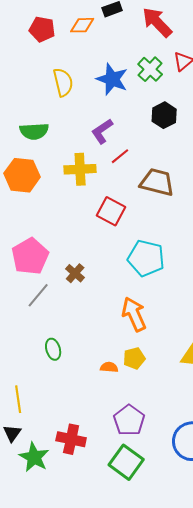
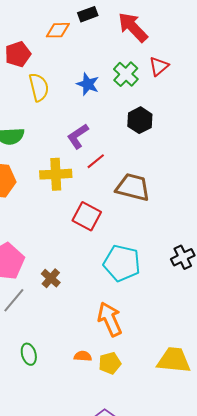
red pentagon: (42, 29) -> (18, 54), moved, turned -30
blue star: (112, 79) -> (88, 84), size x0.7
orange semicircle: (109, 367) -> (83, 356), moved

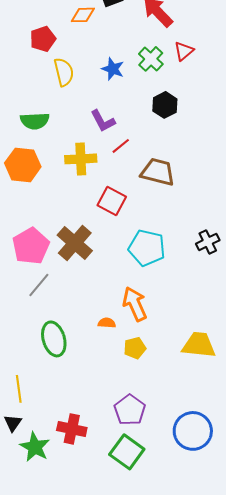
purple L-shape: (78, 136) -> (103, 121), turned -84
brown cross: (51, 278) -> (75, 243), moved, size x1.8
green ellipse: (29, 354) -> (54, 339), size x1.6
orange semicircle: (83, 356) -> (107, 323), moved

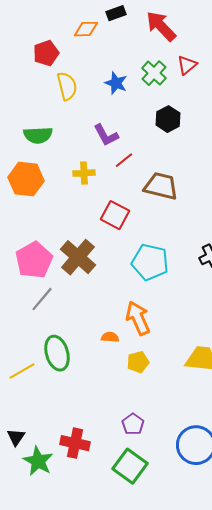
yellow cross: (81, 159) -> (84, 173), size x0.7
yellow line: (19, 389) -> (22, 371), moved, turned 68
purple pentagon: (130, 410) -> (133, 424), size x0.7

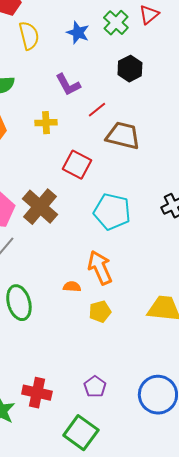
red line: (124, 160) -> (97, 110), moved
purple pentagon: (133, 424) -> (95, 387), moved
green square: (130, 466) -> (81, 433), moved

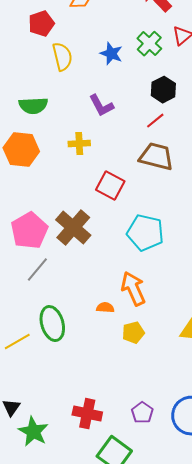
red line: (97, 110) -> (155, 121), moved
purple pentagon: (95, 387) -> (142, 413), moved
red cross: (37, 393) -> (87, 414), moved

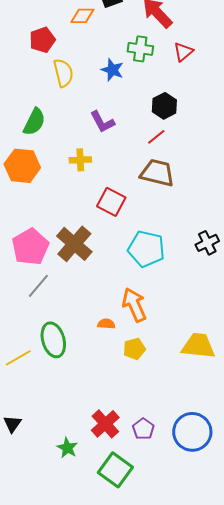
green cross: (149, 44) -> (140, 49), moved, turned -35
green semicircle: (33, 106) -> (34, 122), turned -60
red cross: (87, 414) -> (105, 424), moved, turned 36
green star: (33, 432) -> (67, 448), moved, size x0.7

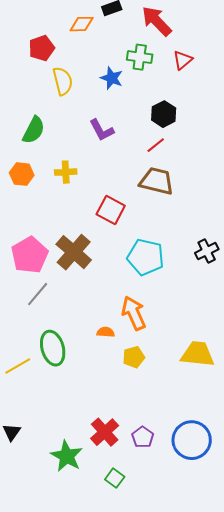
yellow cross: (80, 160) -> (66, 172), moved
orange hexagon: (22, 166) -> (22, 174), size x0.7
green star: (67, 448) -> (67, 456), size x1.5
green square: (115, 470) -> (115, 478), size x0.6

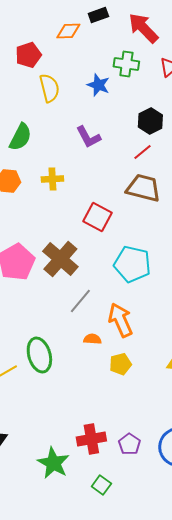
gray line: (38, 294) -> (80, 301), moved
red cross: (105, 432) -> (91, 439), turned 32

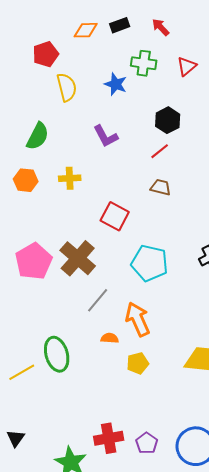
black rectangle: (98, 15) -> (120, 25), moved
red arrow: (143, 28) -> (161, 27), size x0.6
brown trapezoid: (143, 188) -> (161, 187), size x0.6

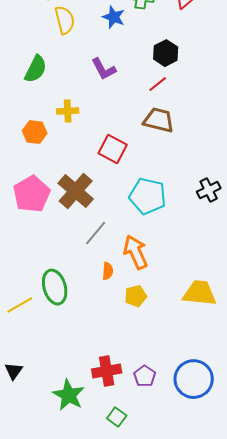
orange hexagon: (26, 180) -> (35, 132), moved
brown trapezoid: (161, 187) -> (159, 120), size x1.5
orange semicircle: (110, 338) -> (108, 271), turned 90

